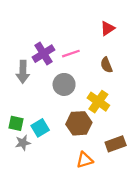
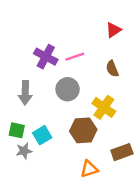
purple cross: (43, 54) -> (46, 57), turned -30
gray arrow: (23, 72) -> (25, 93), moved

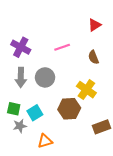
purple cross: (46, 57) -> (21, 47), moved
gray circle: (68, 89) -> (45, 77), moved
orange triangle: (89, 169) -> (45, 141), moved

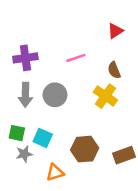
purple cross: (21, 47) -> (25, 58), turned -36
yellow cross: (86, 90) -> (105, 96), moved
brown hexagon: (69, 109) -> (85, 149), moved
cyan square: (35, 113) -> (43, 138), turned -35

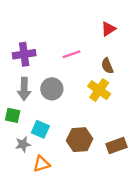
green square: (17, 133) -> (13, 115), moved
orange triangle: (55, 172) -> (41, 164), moved

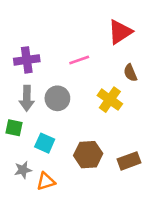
red triangle: (108, 29) -> (120, 32), size x1.5
brown semicircle: (107, 66) -> (130, 73), moved
gray star: (23, 144) -> (23, 170), moved

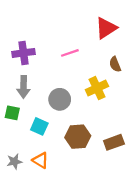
gray circle: (57, 98) -> (60, 99), moved
yellow cross: (110, 100) -> (97, 88), turned 30
gray star: (23, 170) -> (14, 162), moved
orange triangle: (46, 181) -> (40, 160), turned 48

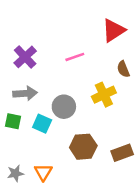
purple cross: (23, 53) -> (25, 57), turned -35
gray arrow: (23, 87) -> (25, 93), turned -95
cyan square: (39, 126) -> (42, 124), moved
orange triangle: (40, 160) -> (43, 172), turned 30

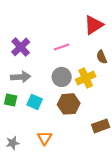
gray circle: (64, 107) -> (62, 77), moved
brown hexagon: (83, 147) -> (69, 104), moved
orange triangle: (43, 172) -> (45, 138), moved

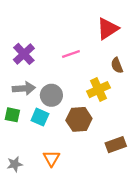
gray circle: (62, 77) -> (51, 95), moved

